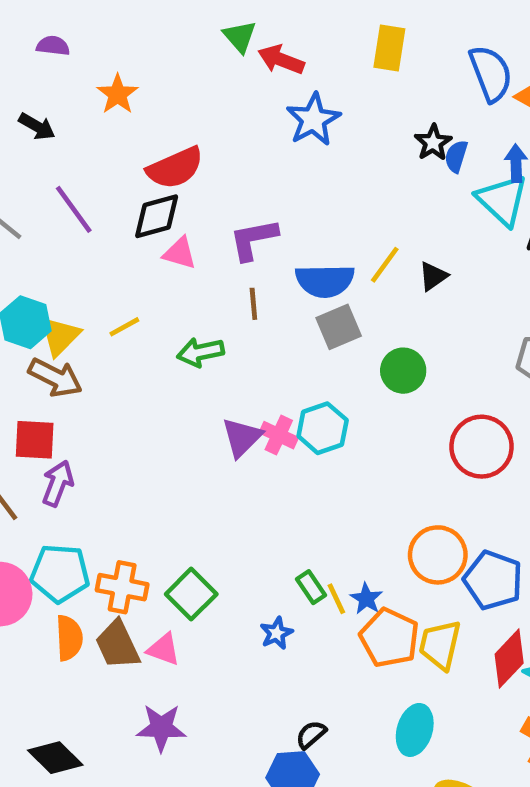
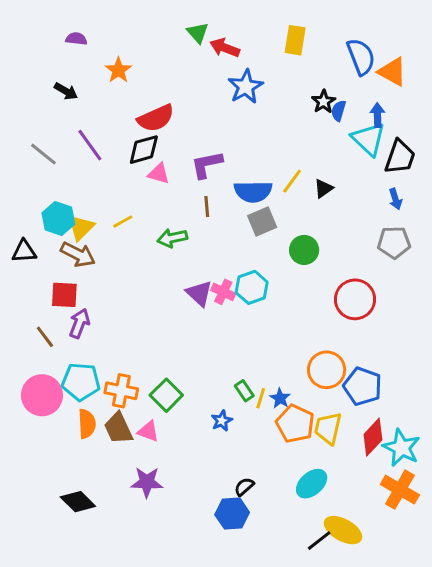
purple triangle: (242, 437) -> (199, 293), turned -32
yellow line: (336, 599) -> (261, 398), turned 42
cyan ellipse: (415, 730) -> (312, 484), turned 32

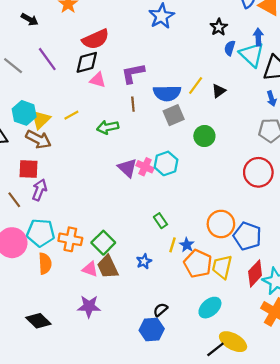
blue semicircle: (339, 111) -> (230, 48), moved
red circle: (355, 299) -> (258, 172), moved
green rectangle: (244, 391) -> (160, 221), moved
brown trapezoid: (118, 428) -> (108, 267), moved

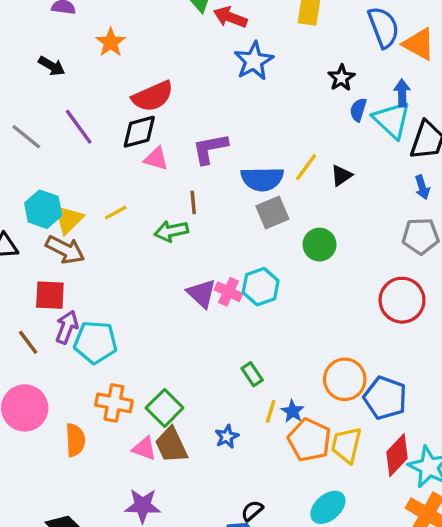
brown line: (133, 104) -> (193, 202), moved
cyan pentagon: (41, 233) -> (95, 342), moved

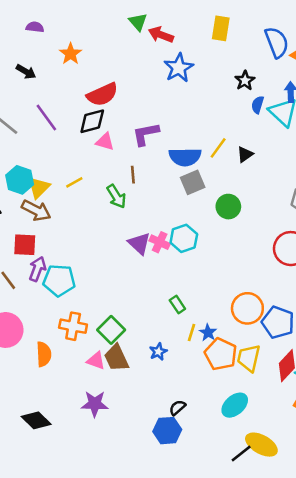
green arrow: (171, 231) -> (116, 196), turned -110

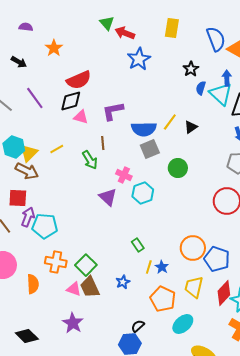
pink cross: (160, 242) -> (124, 175), moved
orange pentagon: (221, 354) -> (163, 299), moved
purple star: (95, 404) -> (73, 323), turned 30

